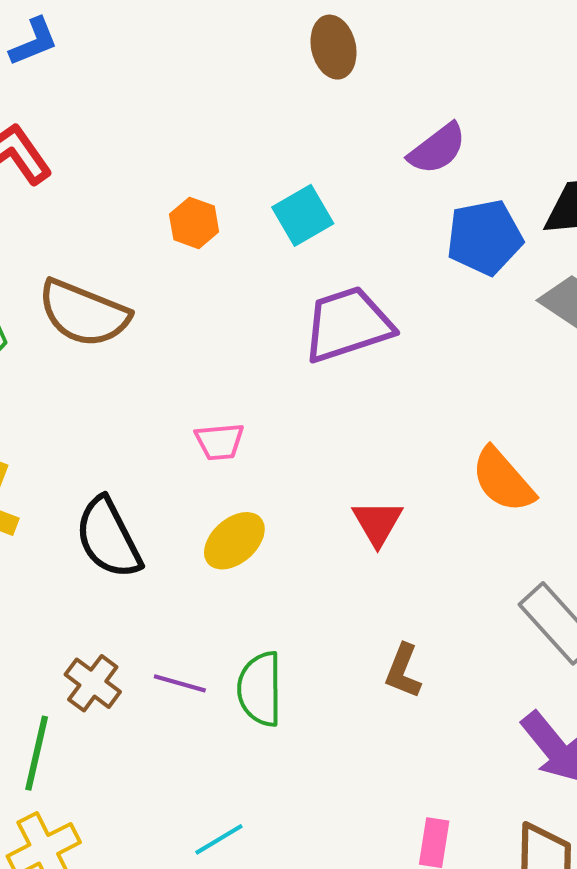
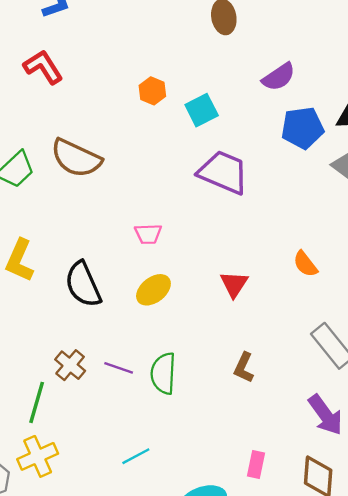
orange hexagon: (194, 223) -> (152, 91), moved
purple trapezoid: (348, 324) -> (223, 172), turned 38
orange semicircle: (503, 480) -> (305, 264), size x0.7

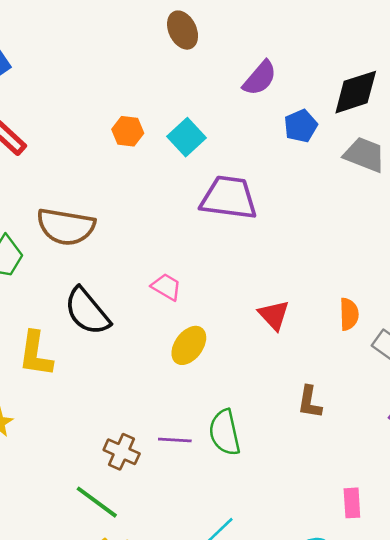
blue pentagon: (302, 128) -> (301, 126), size x0.7
pink trapezoid: (148, 234) -> (166, 287), turned -132
orange semicircle: (305, 264) -> (349, 314), moved, turned -128
black semicircle: (83, 284) -> (87, 311), moved
green line: (37, 402) -> (97, 502), turned -54

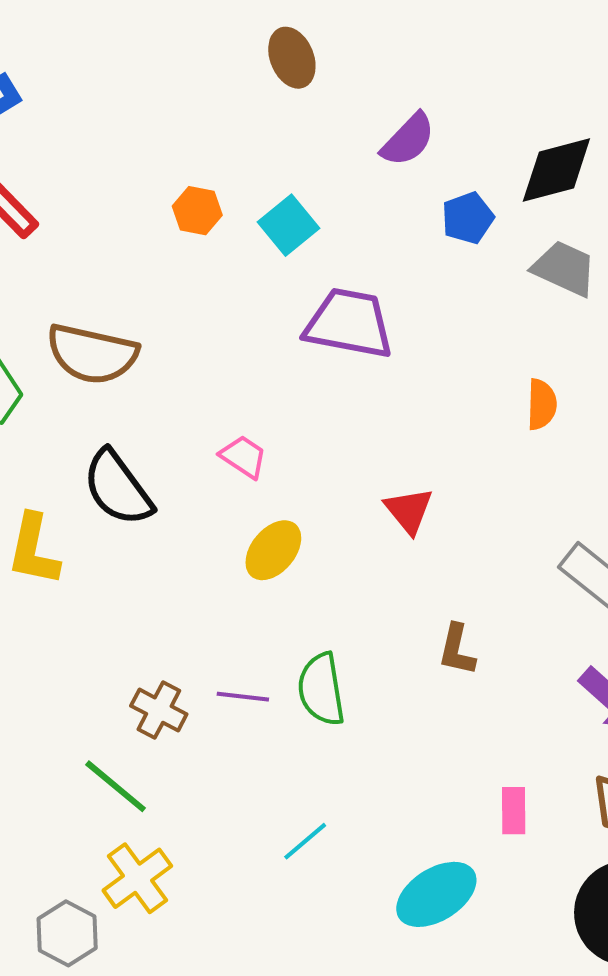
orange semicircle: (349, 314) -> (542, 404), moved

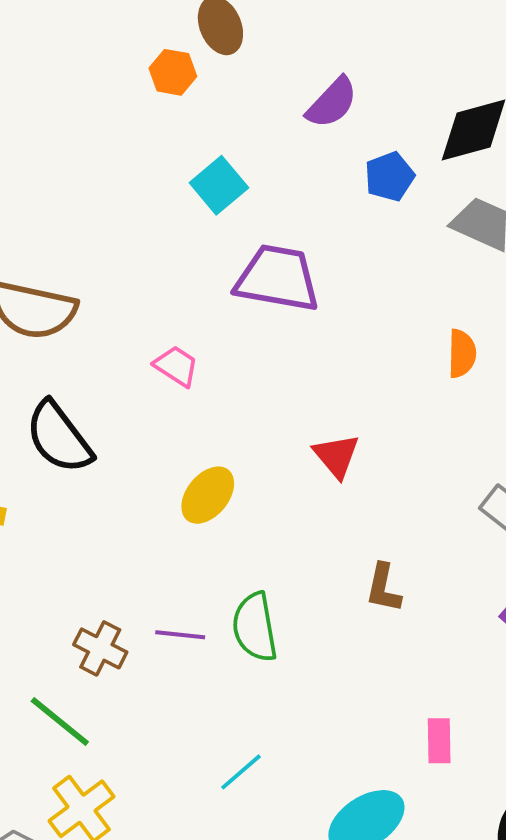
orange hexagon: (197, 211) -> (173, 72), moved
pink trapezoid: (243, 457) -> (176, 366), moved

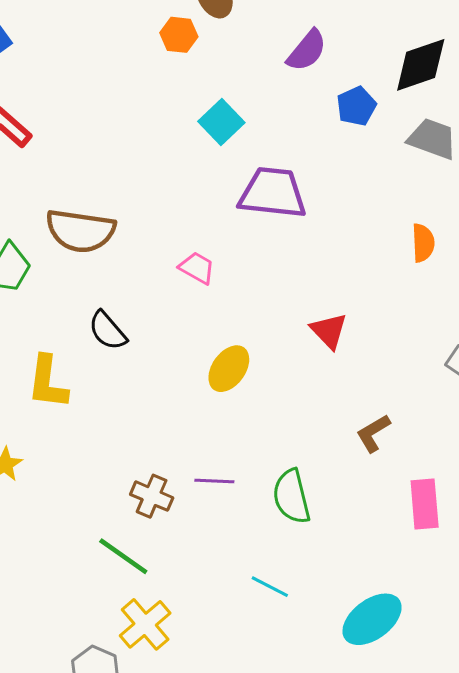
black semicircle: (59, 437) -> (108, 331), size x0.7
brown L-shape: (383, 588) -> (373, 433), turned 51
green semicircle: (255, 627) -> (292, 497), moved
pink rectangle: (439, 741) -> (425, 504), moved, size x1.4
cyan line: (241, 772) -> (270, 587), turned 72

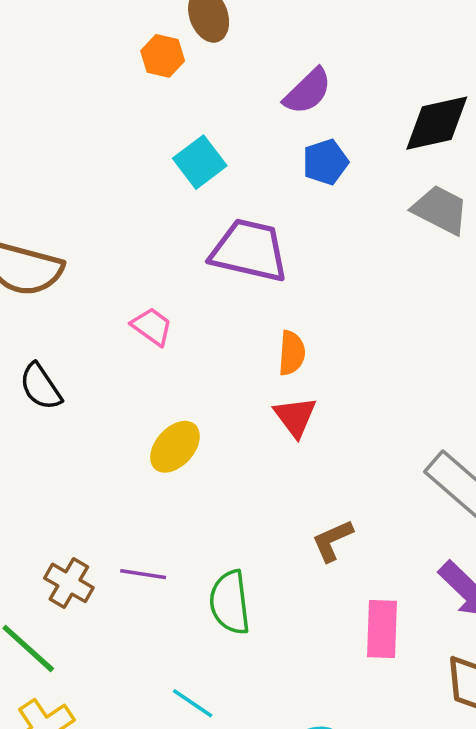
blue pentagon: (356, 106) -> (325, 162), moved
orange semicircle: (423, 243) -> (292, 353), moved

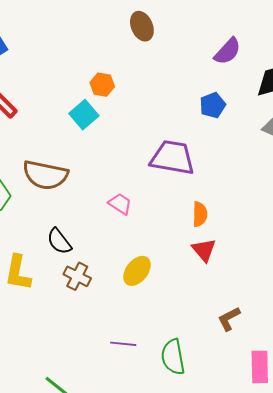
orange hexagon: (163, 56) -> (102, 85), moved
purple semicircle: (308, 91) -> (228, 51), moved
cyan square: (200, 162) -> (84, 115), moved
brown cross: (69, 583) -> (77, 276), moved

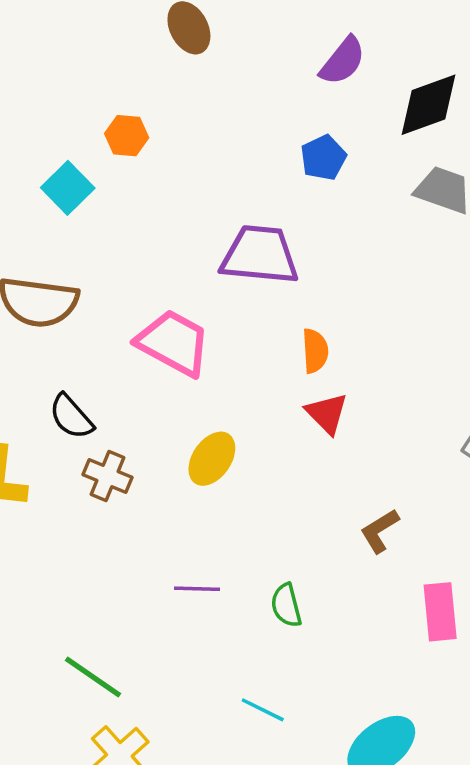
cyan square: (84, 115) -> (68, 188), moved
pink trapezoid: (120, 204) -> (173, 343), size x1.8
green semicircle: (173, 357) -> (286, 605), size x0.7

